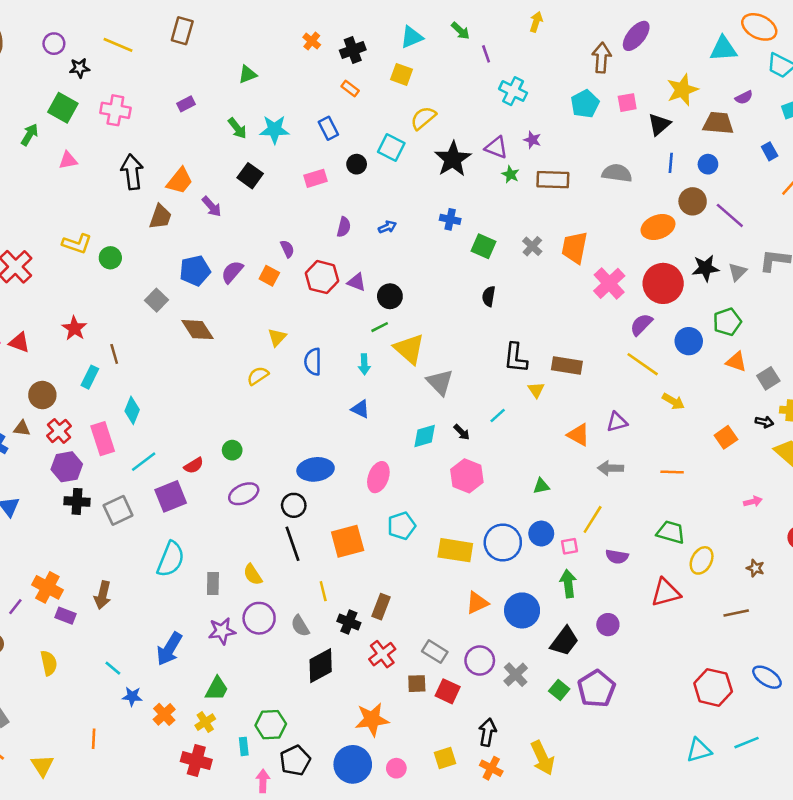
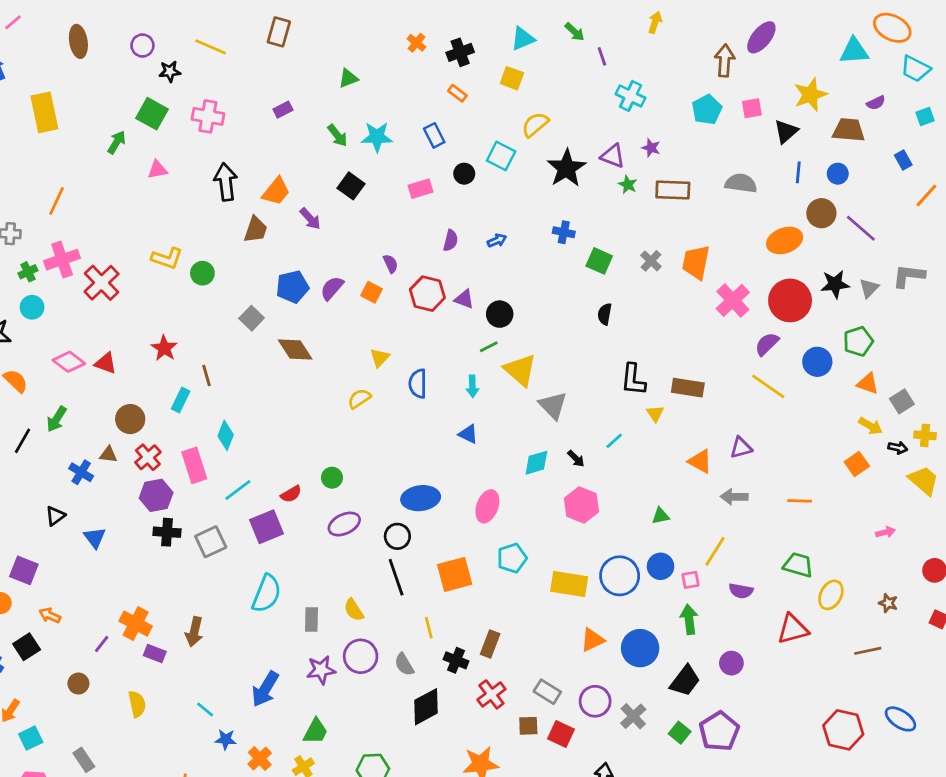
yellow arrow: (673, 401) -> (870, 426), moved

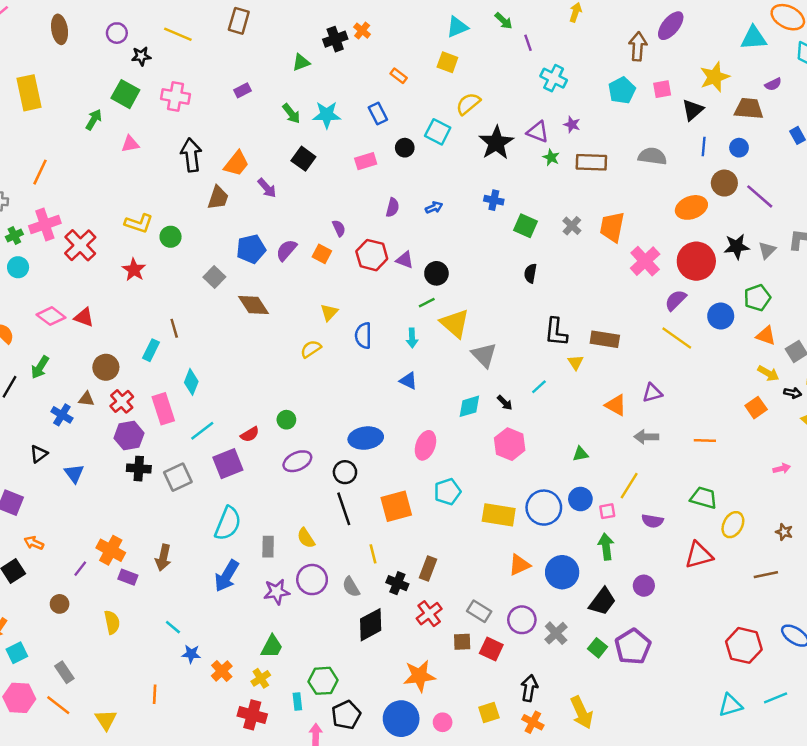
black cross: (460, 52) -> (335, 39), moved
red star: (164, 348) -> (134, 270), moved
blue arrow: (265, 689) -> (227, 576), moved

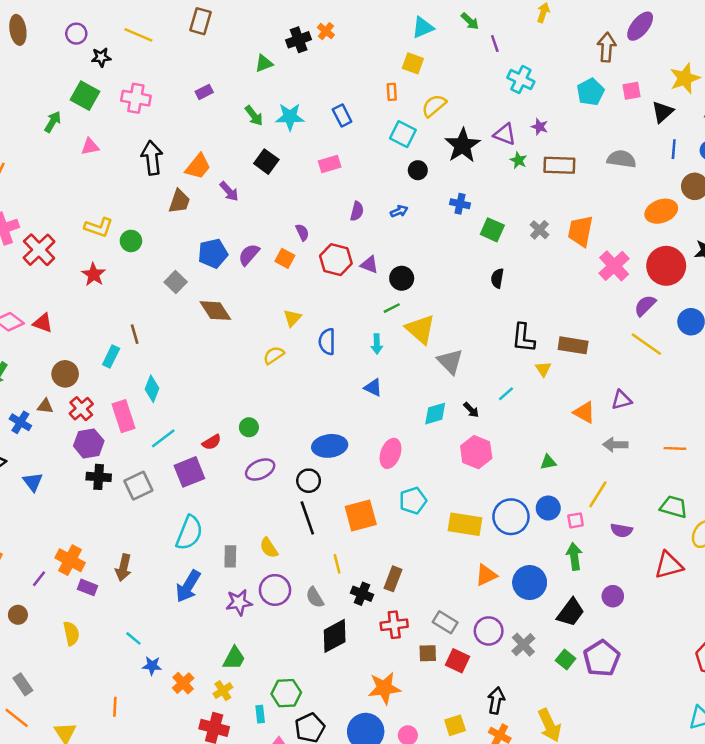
orange rectangle: (399, 76) -> (392, 92), moved, turned 49
black circle: (405, 148) -> (418, 170), moved
red cross: (429, 614) -> (394, 625), turned 30

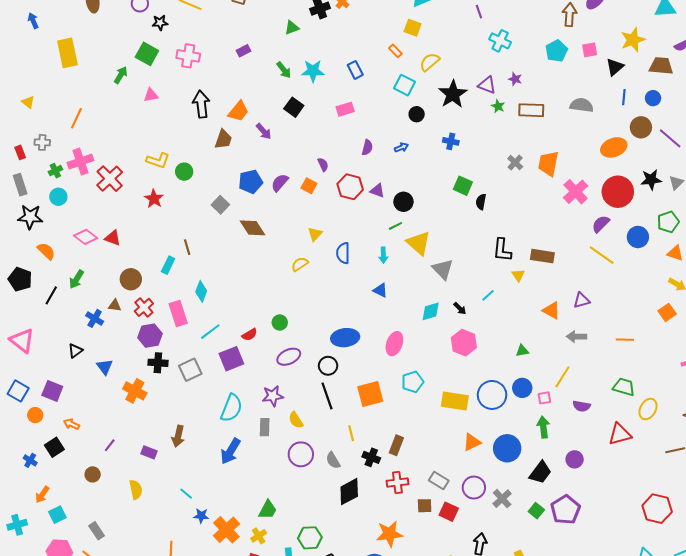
orange rectangle: (392, 92) -> (395, 51), turned -40
green square: (492, 230) -> (463, 186), moved
orange cross: (70, 560) -> (135, 391), moved
purple star: (239, 602) -> (273, 396), moved
orange cross: (183, 683) -> (226, 530), size x1.5

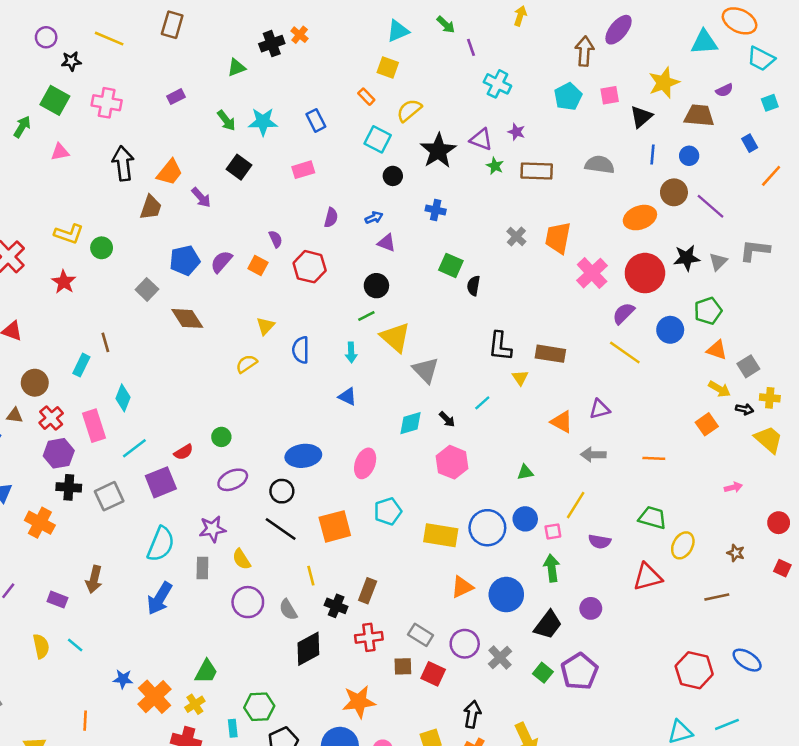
purple triangle: (377, 191) -> (387, 243), moved
black line: (327, 396) -> (281, 529), turned -36
cyan line: (186, 494) -> (75, 645), moved

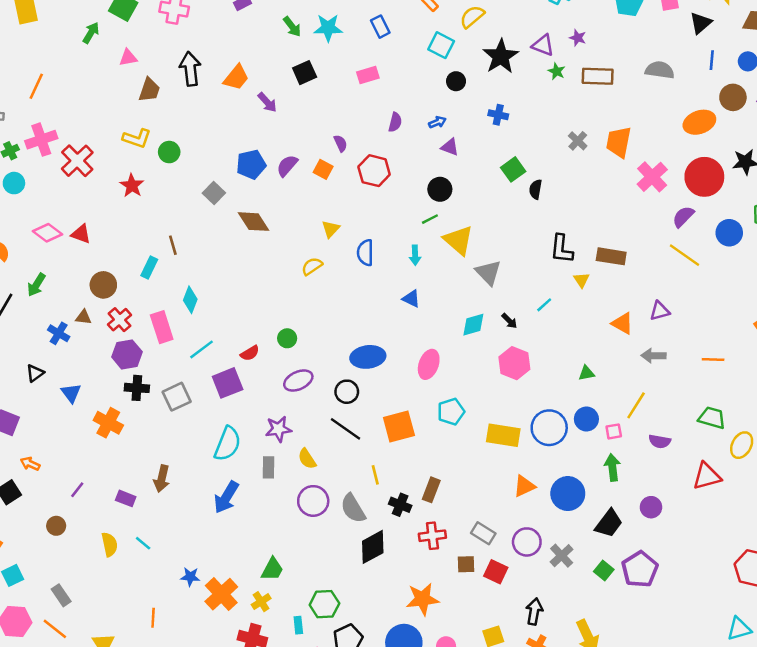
black square: (239, 167) -> (305, 73), turned 30
brown trapezoid: (151, 207) -> (149, 90), moved
green square: (451, 265) -> (513, 169), turned 30
gray semicircle: (288, 610) -> (353, 508), size x1.4

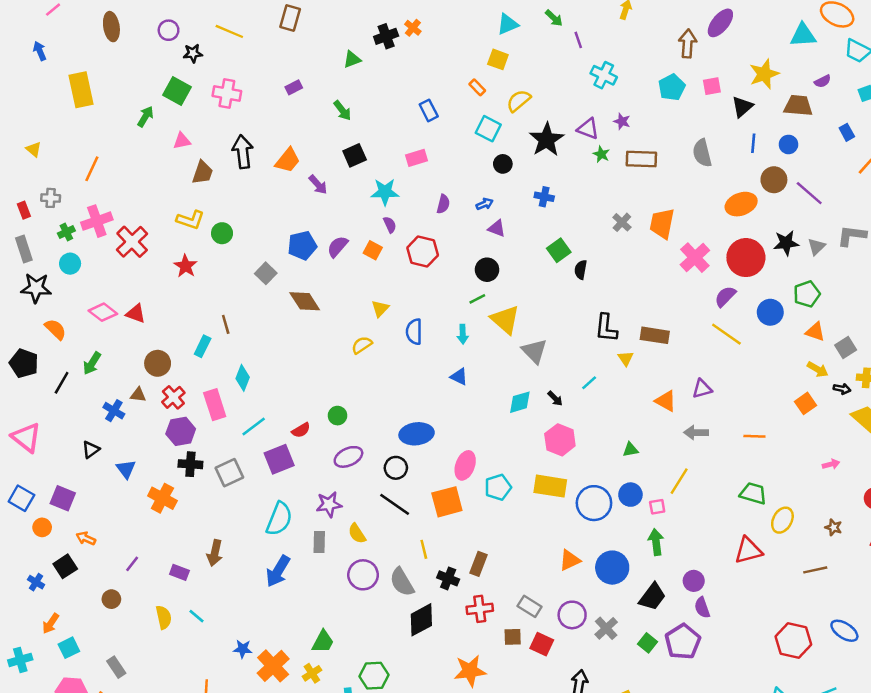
cyan star: (328, 28) -> (385, 192), moved
gray semicircle: (660, 70) -> (702, 153), turned -112
pink ellipse: (429, 364) -> (465, 465), moved
yellow rectangle: (503, 435) -> (550, 486), moved
purple semicircle: (660, 441) -> (702, 608), moved, turned 60

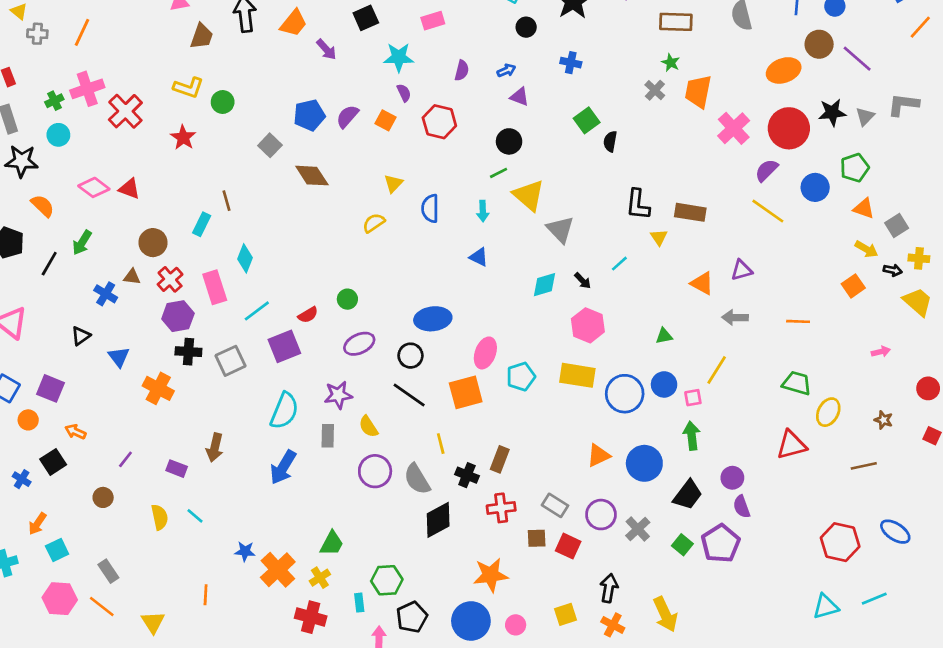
green star: (601, 154) -> (671, 63), moved
gray cross: (51, 198) -> (37, 34), moved

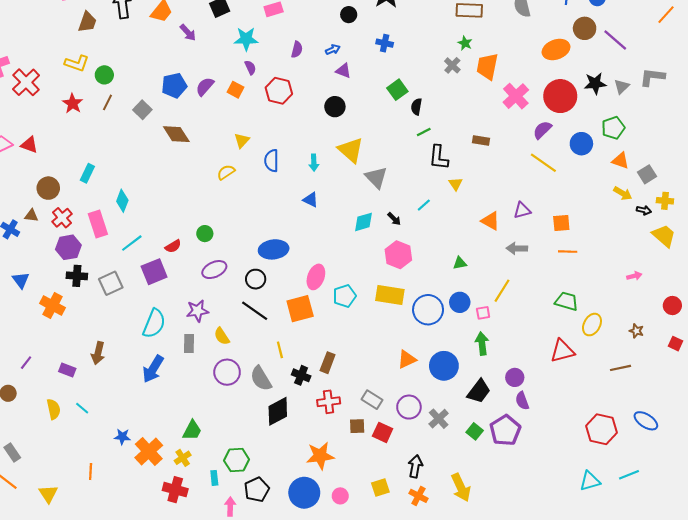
green line: (499, 173) -> (424, 132), moved
brown line: (227, 201) -> (108, 102), moved, turned 42
brown rectangle: (690, 212) -> (481, 140), moved, size x0.7
orange square: (853, 286) -> (561, 223), moved, turned 30

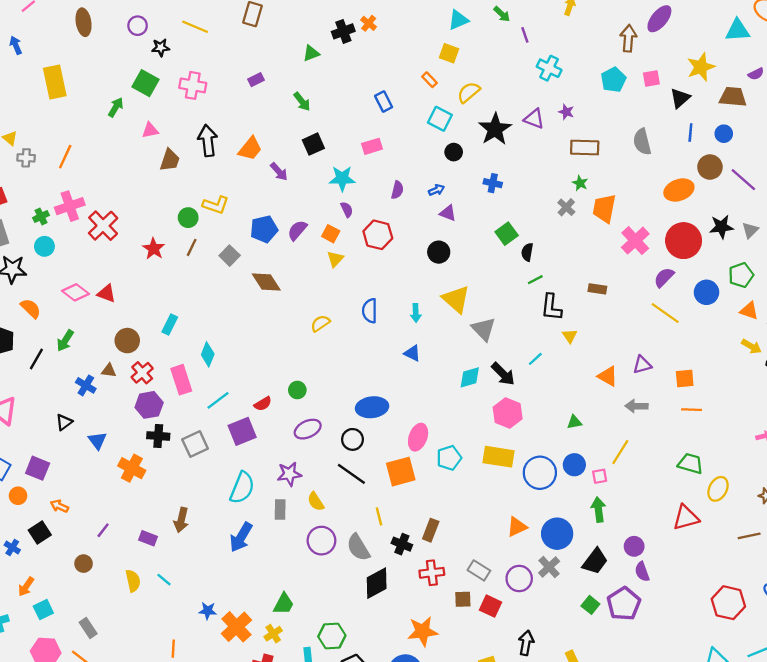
yellow L-shape: (77, 63) -> (216, 205), moved
yellow triangle: (242, 140) -> (335, 259), moved
black arrow: (394, 219) -> (503, 374), size x1.6
gray cross: (439, 419) -> (549, 567), moved

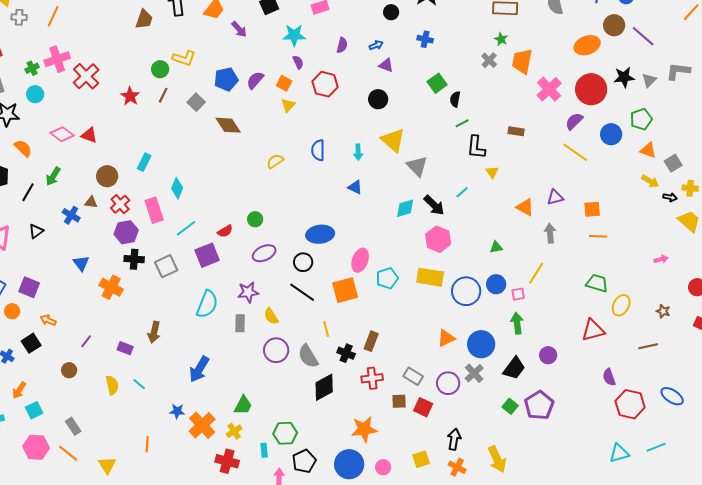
gray arrow: (636, 406) -> (550, 233), turned 84
black triangle: (64, 422) -> (36, 231), moved
blue arrow: (241, 537) -> (199, 369), moved
purple semicircle: (642, 572) -> (609, 377), moved

